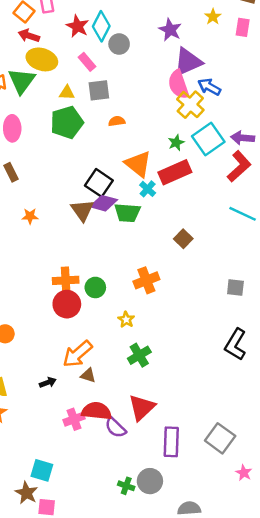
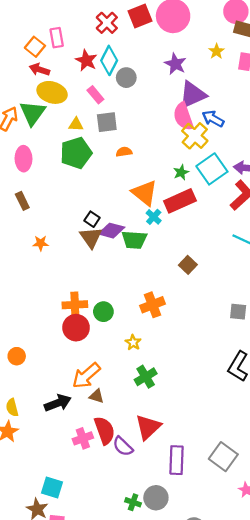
black square: (99, 183) -> (92, 219), moved, size x0.6
black arrow: (48, 382) -> (58, 403), size x1.6
red semicircle: (97, 411) -> (105, 430), turned 64

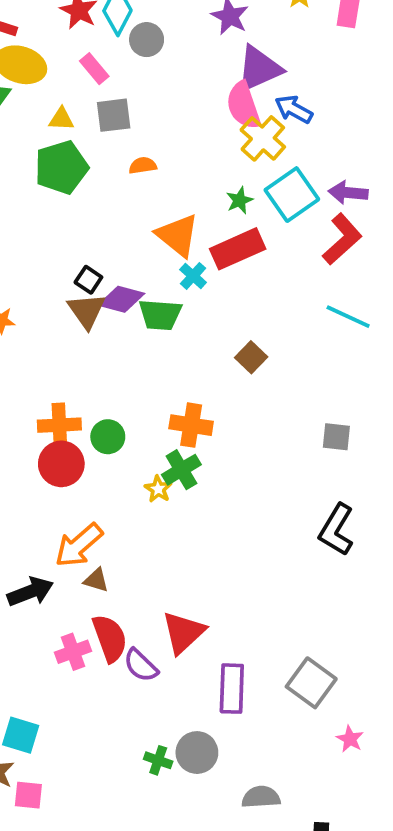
orange cross: (153, 305) -> (191, 425), turned 30
green cross: (146, 377) -> (181, 470), moved

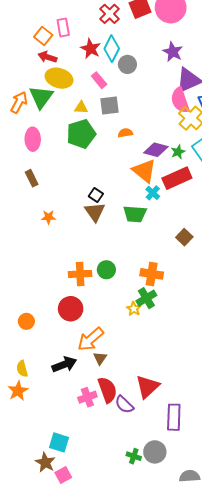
purple diamond: (121, 299) -> (156, 150), moved
green circle: (108, 437) -> (106, 270), moved
red circle: (61, 464) -> (71, 309), moved
brown triangle: (96, 580) -> (100, 358), turned 48
pink square: (28, 795) -> (63, 475), turned -35

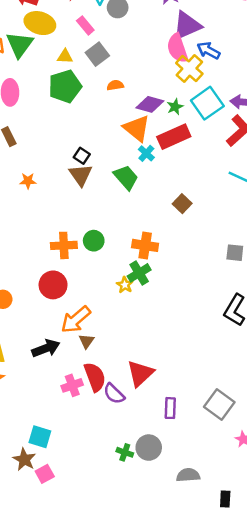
gray square: (110, 105) -> (97, 54), turned -30
green trapezoid: (135, 214) -> (126, 177), turned -135
purple rectangle: (174, 417) -> (170, 408), size x0.7

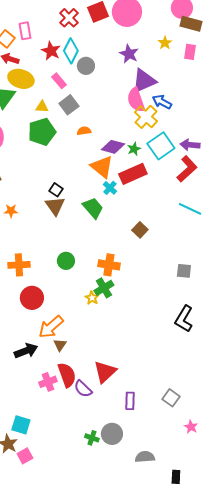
orange cross: (64, 245) -> (19, 265), moved
gray square: (219, 405) -> (171, 398), size x0.7

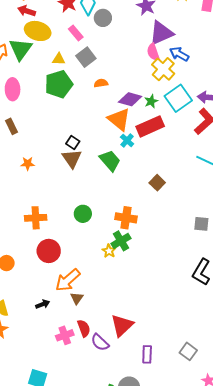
pink semicircle: (136, 100) -> (153, 52), size x0.7
black arrow: (26, 351) -> (43, 304), size x0.6
red semicircle: (67, 375) -> (84, 328), size x0.7

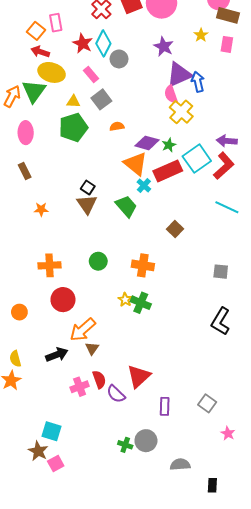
blue arrow: (179, 54) -> (198, 82), moved, turned 48
cyan square: (178, 98) -> (197, 159), moved
green cross: (121, 241) -> (141, 303), moved, turned -36
black arrow: (43, 304) -> (57, 355), size x1.5

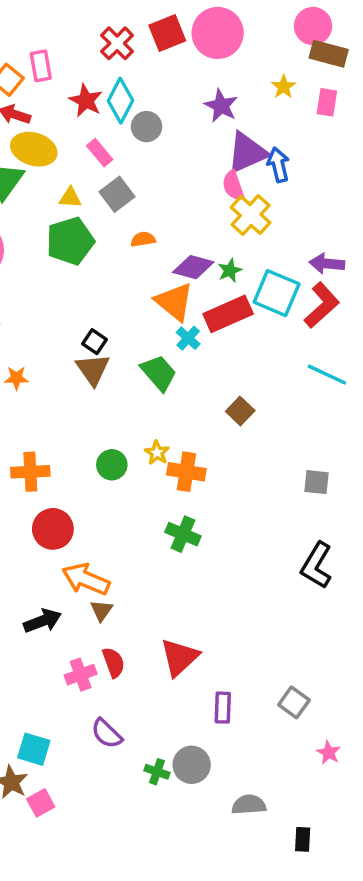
cyan square: (197, 159) -> (277, 293), turned -32
yellow star: (125, 300) -> (157, 453), moved
orange arrow: (83, 330) -> (86, 579), turned 64
purple semicircle: (116, 394) -> (107, 734), moved

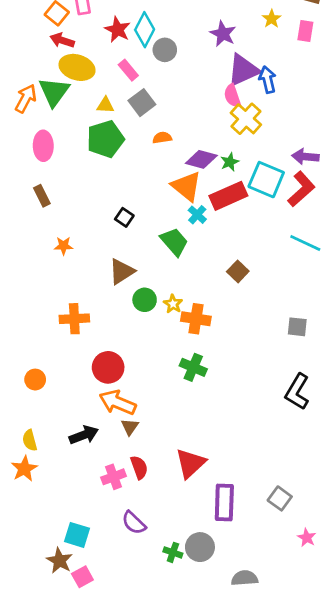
brown triangle: (93, 369) -> (122, 271), moved, turned 32
green circle: (112, 465) -> (145, 300), moved
red circle: (53, 529) -> (108, 367), moved
purple rectangle: (223, 708) -> (224, 502), size x1.5

